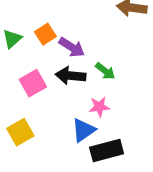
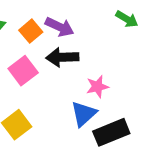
orange square: (45, 34) -> (31, 31), moved
green arrow: (105, 71) -> (127, 19), moved

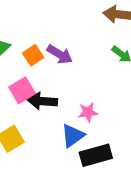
black arrow: (62, 57) -> (42, 101), moved

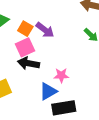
orange square: (33, 55) -> (25, 29), turned -32
pink square: (22, 90) -> (25, 47), moved

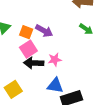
pink star: (61, 75) -> (55, 60), moved
blue triangle: (48, 91) -> (55, 86), turned 48

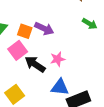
pink square: (28, 49) -> (18, 50), moved
black arrow: (34, 63) -> (35, 64), turned 36

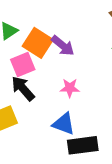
orange square: (25, 31) -> (38, 43), size x1.5
black arrow: (35, 64) -> (23, 89), moved

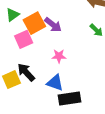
orange square: (38, 43) -> (34, 23), turned 30
black arrow: (23, 89) -> (26, 72), moved

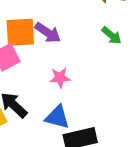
orange square: (34, 23) -> (20, 32), turned 30

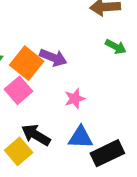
orange square: (20, 32) -> (27, 63), turned -36

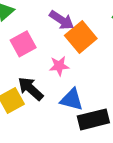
orange square: (27, 63) -> (81, 37), moved
pink star: (75, 99) -> (59, 66), moved

